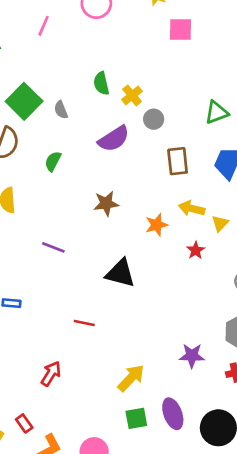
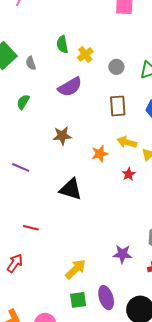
gray circle: (154, 119) -> (116, 67), moved
red line: (84, 323) -> (31, 228), moved

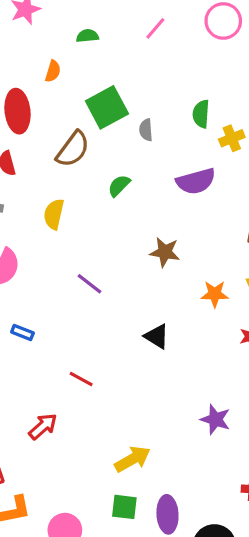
black triangle: (71, 189) -> (157, 336), size x0.7
purple star: (122, 254) -> (215, 419), moved

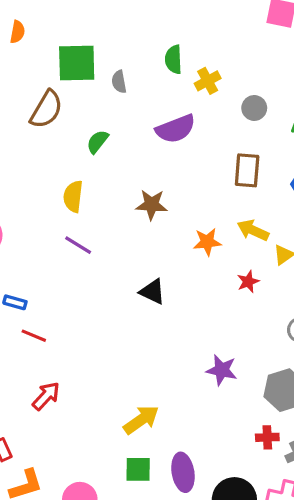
green square: (107, 107) -> (77, 63), turned 33
yellow semicircle: (54, 214) -> (73, 196), moved
red line: (81, 379) -> (34, 336), moved

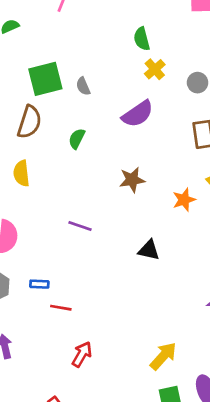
green semicircle: (174, 59) -> (142, 39), moved
yellow semicircle: (73, 196) -> (21, 173), moved

